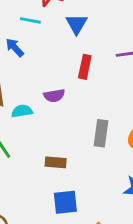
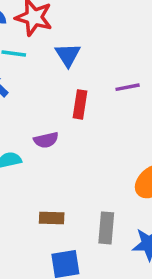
gray rectangle: (101, 133) -> (106, 228), moved

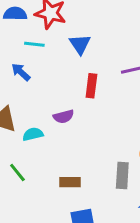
gray rectangle: (106, 228) -> (122, 176), moved

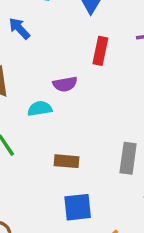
cyan semicircle: (33, 134) -> (40, 109), moved

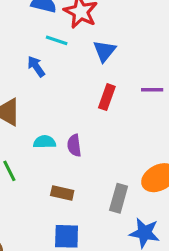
purple semicircle: (65, 84) -> (74, 145), moved, turned 85

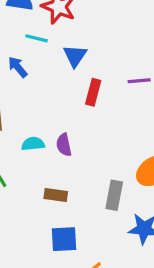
blue triangle: (104, 51) -> (75, 56), moved

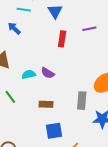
blue triangle: (75, 56) -> (55, 11), moved
purple semicircle: (64, 145) -> (48, 73), turned -40

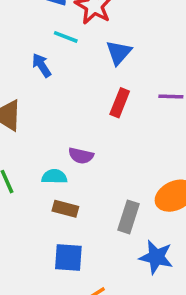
purple semicircle: (48, 73) -> (81, 156), turned -32
cyan semicircle: (29, 74) -> (54, 177), moved

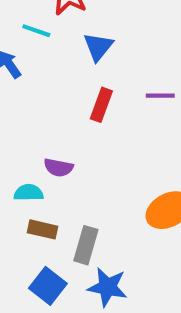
gray rectangle: (129, 217) -> (86, 245), moved
blue square: (68, 257) -> (48, 286), turned 36
blue star: (156, 257) -> (108, 287), moved

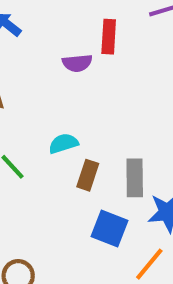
purple semicircle: (58, 168) -> (77, 63), moved
brown rectangle: (43, 229) -> (88, 175), turned -68

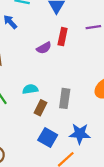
purple semicircle: (77, 63) -> (44, 48), turned -32
gray rectangle: (135, 178) -> (65, 98), moved

